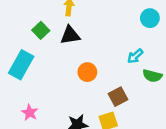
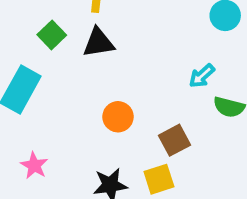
orange circle: (87, 72) -> (118, 117), moved

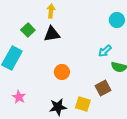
brown square: (175, 140) -> (103, 88), moved
yellow square: (159, 179) -> (83, 104), turned 35

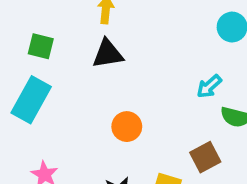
green square: (28, 30) -> (41, 46), moved, turned -32

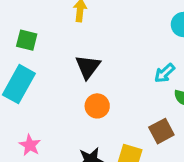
black triangle: (108, 54) -> (88, 67), moved, turned -44

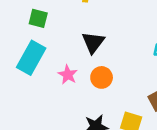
pink star: (30, 145) -> (68, 75), moved

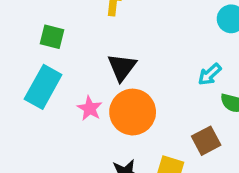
orange circle: (102, 77) -> (133, 112), size x1.6

